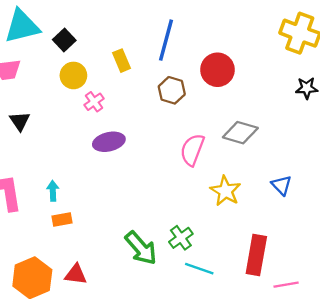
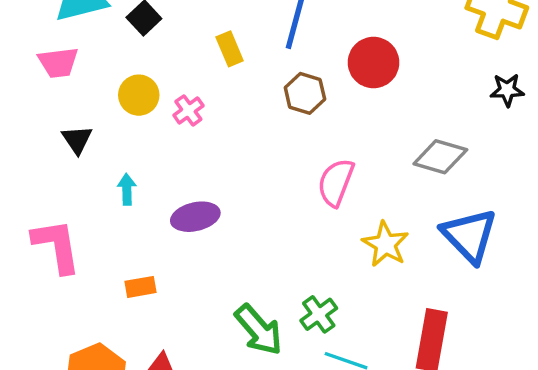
yellow circle: (73, 75) -> (139, 95), moved
gray diamond: (240, 133) -> (440, 157), moved
purple ellipse: (109, 142) -> (195, 217), moved
blue triangle: (281, 185) -> (469, 236), size x1.8
cyan arrow: (53, 191) -> (127, 189), moved

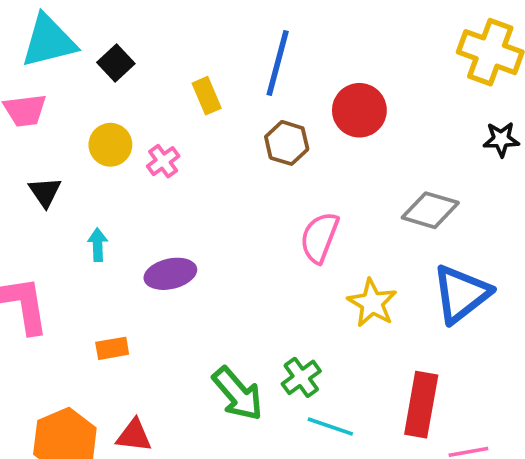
blue triangle: (469, 236) -> (461, 294), turned 36

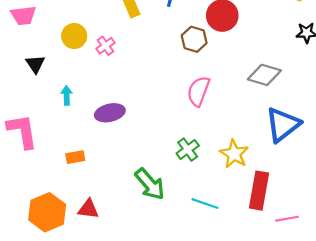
brown hexagon: (287, 143) -> (194, 39), moved
yellow star: (372, 303) -> (234, 154), moved
green cross: (301, 377) -> (188, 150), moved

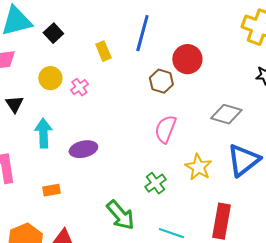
cyan arrow: (67, 95) -> (43, 133), size x1.6
yellow star: (234, 154) -> (198, 167), moved

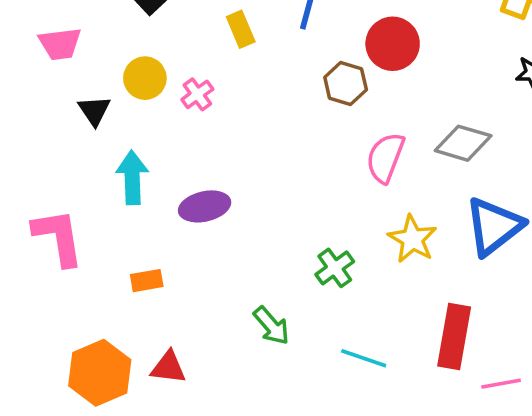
black triangle: (14, 104) -> (94, 111), moved
pink semicircle: (165, 129) -> (385, 158), moved
green arrow: (120, 215) -> (271, 326), size x0.7

